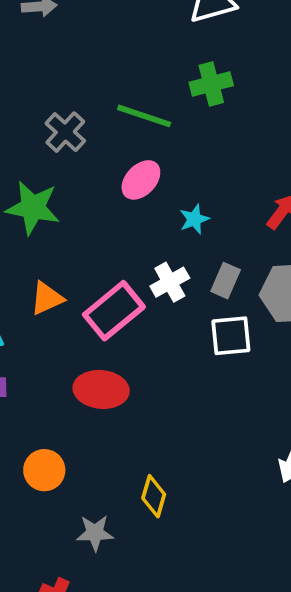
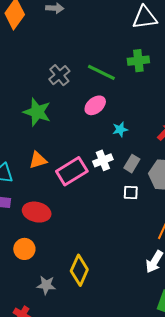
white square: (231, 336) -> (131, 193), size x0.7
red ellipse: (101, 389) -> (37, 212), moved
yellow diamond: (154, 496) -> (79, 270), size x1.4

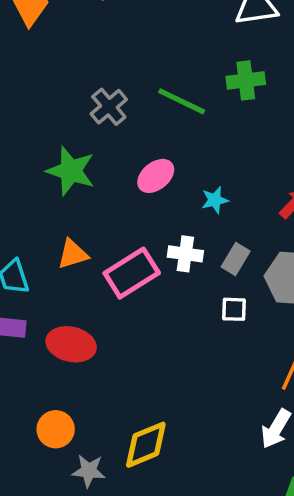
pink ellipse: (95, 105) -> (156, 176), moved
white cross: (103, 160) -> (185, 254), turned 30
orange circle: (24, 249) -> (56, 429), moved
yellow diamond: (79, 270) -> (146, 445), turned 44

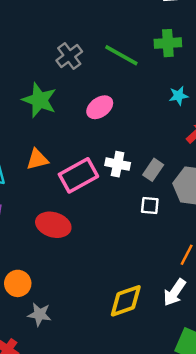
cyan star: (215, 200) -> (178, 96), moved
red ellipse: (71, 344) -> (53, 225), moved
yellow diamond: (146, 445) -> (126, 301), moved

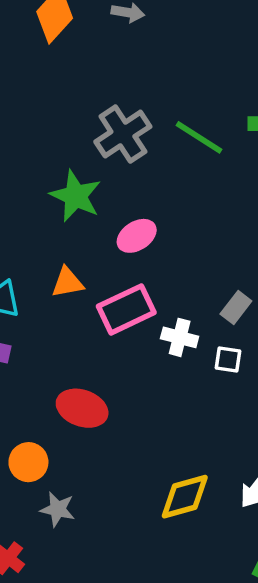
gray cross: (69, 56) -> (123, 134), size x1.4
pink ellipse: (100, 107) -> (137, 236), moved
white cross: (118, 164) -> (180, 337), moved
red ellipse: (53, 225) -> (82, 408), moved

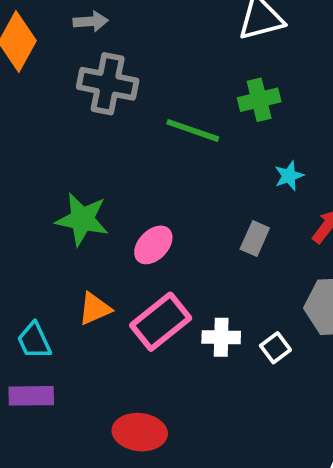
gray cross: (123, 134) -> (108, 84), moved, turned -32
gray rectangle: (236, 307) -> (255, 239), moved
white square: (228, 359) -> (275, 348), turned -32

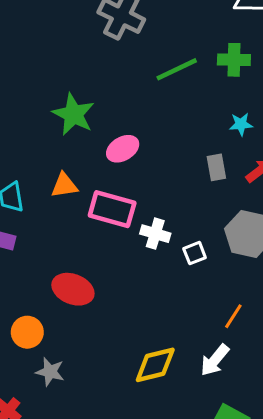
green line: (193, 130) -> (177, 69), turned -60
gray rectangle: (255, 239) -> (216, 167), moved, turned -50
pink rectangle: (161, 322) -> (112, 209), turned 39

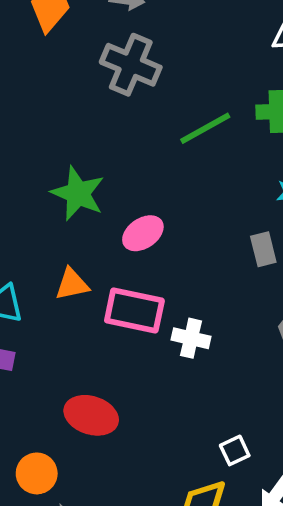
white square: (195, 253) -> (235, 450), moved

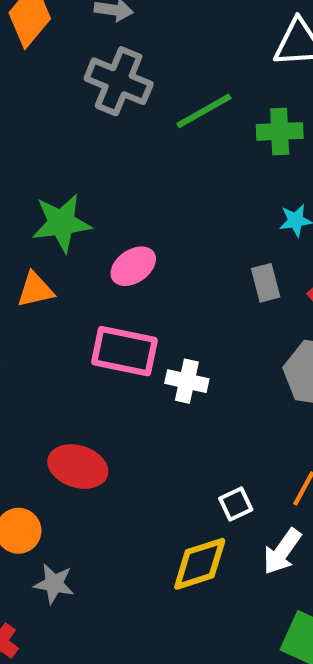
green line: (205, 128) -> (204, 111), moved
green star: (78, 193) -> (61, 223), turned -30
orange triangle: (72, 284) -> (35, 290), moved

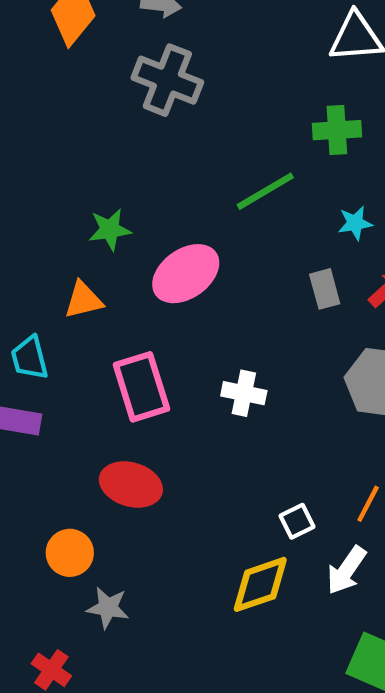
green line: (204, 111) -> (265, 191), moved
green star: (61, 223) -> (110, 230), size x0.7
pink ellipse: (133, 266) -> (186, 274), size x1.4
pink rectangle: (124, 351) -> (141, 387), moved, turned 62

